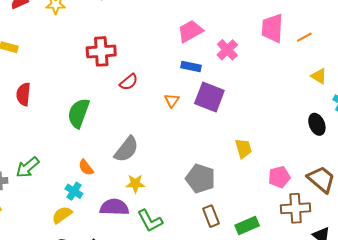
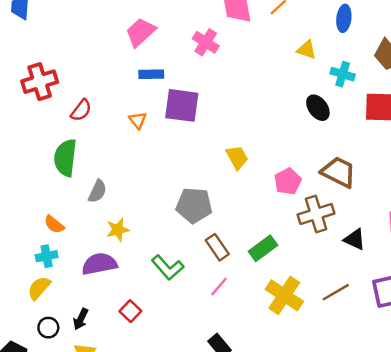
pink cross: (227, 50) -> (206, 42), moved
green semicircle: (79, 113) -> (65, 158), moved
gray semicircle: (126, 149) -> (97, 191), size x0.7
cyan cross: (74, 191) -> (47, 256), turned -30
green L-shape: (150, 221) -> (168, 267), moved

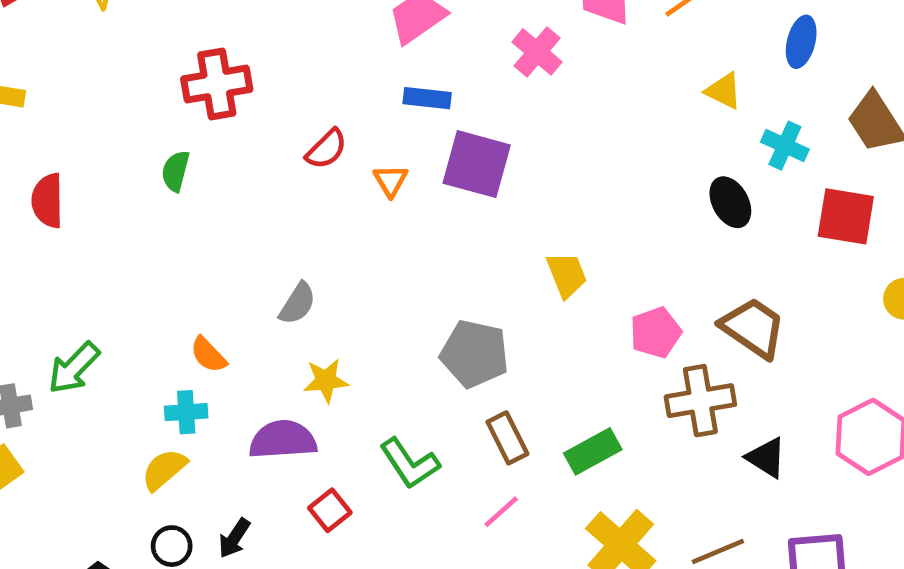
red semicircle: (81, 110) -> (326, 149), moved
green semicircle: (65, 158) -> (175, 171), moved, size x0.6
red square: (130, 311) -> (330, 510), moved

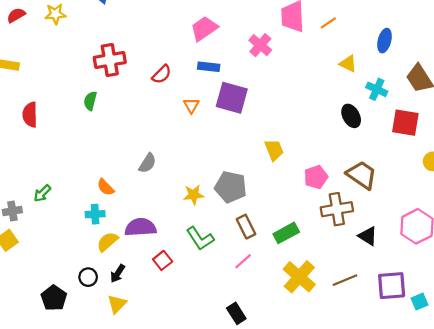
red semicircle: (326, 149) -> (162, 74), moved
green arrow: (74, 368) -> (42, 193), size x0.7
yellow star: (326, 381) -> (194, 195), moved
yellow semicircle: (164, 469) -> (107, 242), moved

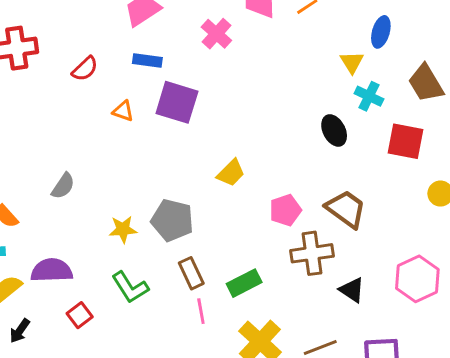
yellow triangle: (348, 64) -> (352, 62), moved, turned 30
orange triangle: (191, 105) -> (123, 111), turned -42
yellow trapezoid: (274, 150) -> (231, 173), turned 65
pink line: (243, 261) -> (201, 311), moved, turned -60

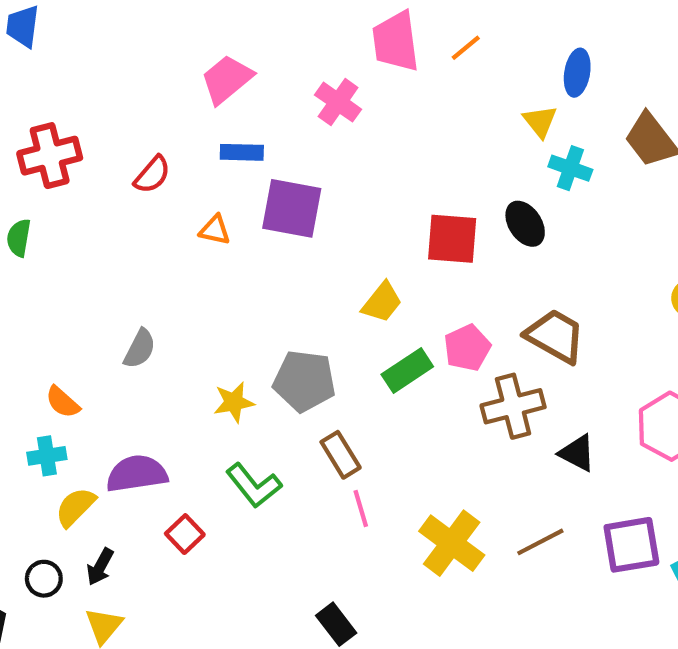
red square: (406, 141) -> (452, 239), moved
green rectangle: (244, 283) -> (407, 370), moved

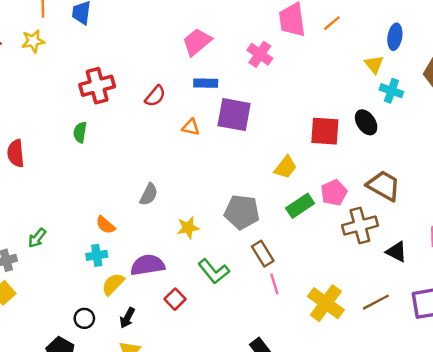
yellow star: (234, 402) -> (188, 228), moved
black circle: (44, 579) -> (84, 318), moved

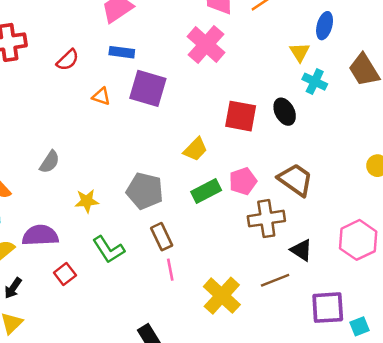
pink cross: (260, 54) -> (206, 44), moved, size x1.4
brown line: (376, 302) -> (275, 280), moved

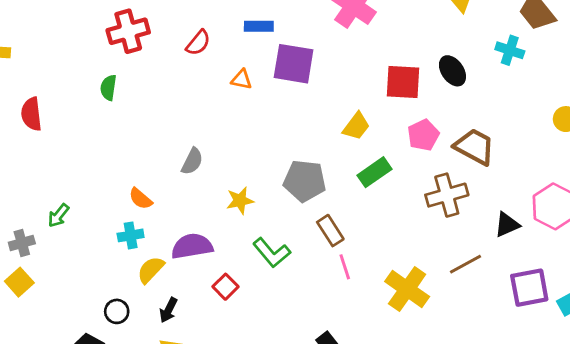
cyan cross: (315, 82) -> (510, 50), moved
pink pentagon: (243, 181) -> (423, 135), moved
black triangle: (301, 250) -> (507, 225), moved, turned -50

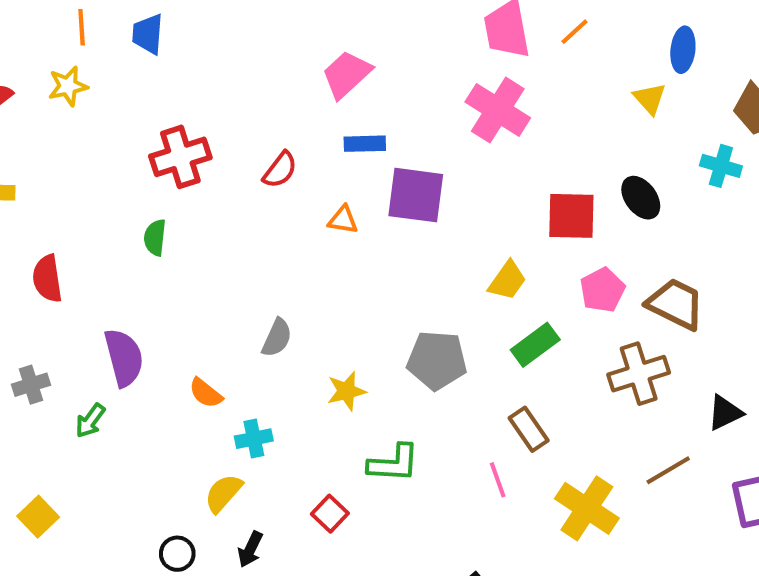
brown rectangle: (330, 231) -> (529, 429), moved
cyan cross: (131, 235) -> (254, 439), moved
gray cross: (22, 243) -> (31, 385), moved
purple semicircle: (192, 246) -> (124, 358), moved, turned 87
green L-shape: (272, 253) -> (394, 463), turned -45

